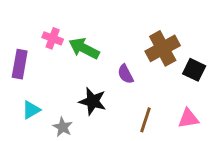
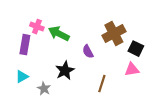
purple rectangle: (20, 64) -> (25, 45), moved
black star: (93, 101) -> (65, 71), turned 30
pink triangle: (188, 118) -> (132, 70), moved

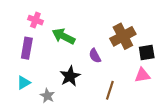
pink cross: (37, 27) -> (35, 20), moved
black square: (136, 49) -> (147, 52), turned -35

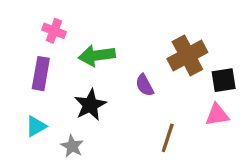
green arrow: (64, 36) -> (97, 55), turned -35
black star: (70, 76) -> (90, 105), moved

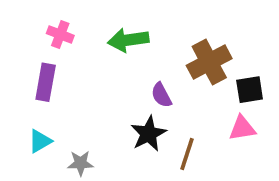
green arrow: (97, 55) -> (128, 40), moved
black star: (90, 105) -> (148, 134), moved
gray star: (72, 146) -> (80, 163), turned -30

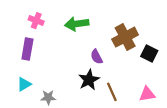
black square: (250, 90) -> (149, 53), turned 35
pink triangle: (242, 128) -> (147, 94), moved
brown line: (187, 154) -> (112, 92), turned -42

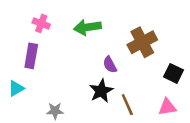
black square: (149, 53) -> (173, 73), moved
cyan triangle: (24, 84) -> (16, 88), moved

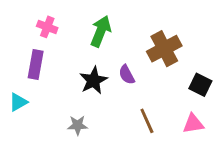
green arrow: (87, 27) -> (101, 31), turned 120
black star: (101, 91) -> (93, 80), moved
gray star: (55, 111) -> (78, 125), moved

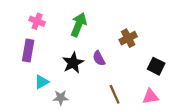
brown cross: (164, 49) -> (128, 38), size x0.7
cyan triangle: (18, 102) -> (42, 82), moved

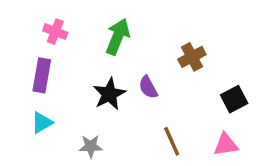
black square: (156, 66) -> (234, 99), turned 36
cyan triangle: (42, 82) -> (42, 123), moved

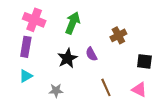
pink cross: (55, 32) -> (34, 20), size x1.5
black square: (234, 99) -> (144, 61), turned 35
pink triangle: (226, 145) -> (139, 90), turned 35

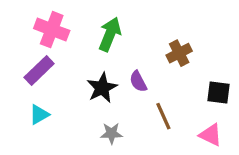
purple rectangle: (26, 47) -> (39, 70), turned 36
brown line: (106, 87) -> (163, 116), moved
gray star: (56, 91) -> (111, 133), moved

